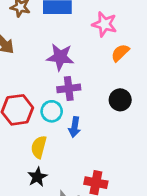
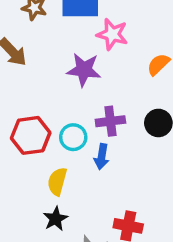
pink star: (104, 24) -> (112, 34), moved
purple cross: (69, 88) -> (110, 121), moved

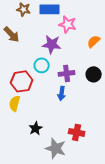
cyan circle: (73, 137) -> (42, 65), moved
yellow semicircle: (57, 182) -> (15, 103), moved

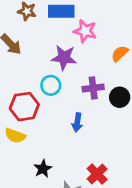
purple cross: (67, 73) -> (93, 88), moved
yellow semicircle: (15, 103) -> (15, 136), turned -84
red cross: (77, 132) -> (97, 174), turned 35

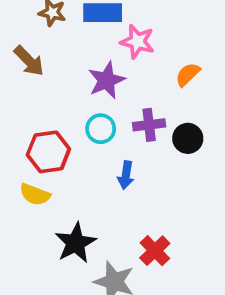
purple star: (64, 58) -> (106, 80), turned -30
cyan circle: (51, 85) -> (101, 129), moved
black star: (43, 169) -> (75, 243), size x1.5

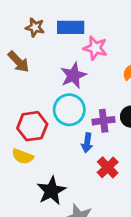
purple cross: (149, 125) -> (104, 121), moved
cyan circle: (101, 129) -> (69, 110), size x1.5
red cross: (155, 251) -> (108, 167), moved

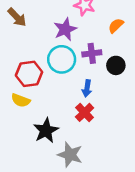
purple cross: (104, 121) -> (92, 53), moved
blue arrow: (87, 143) -> (87, 88), moved
red cross: (108, 167) -> (85, 112), moved

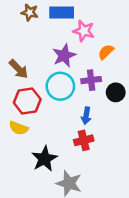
brown arrow: (17, 17) -> (19, 69), moved
orange semicircle: (116, 26) -> (106, 52), moved
red cross: (85, 112) -> (84, 140), turned 30

